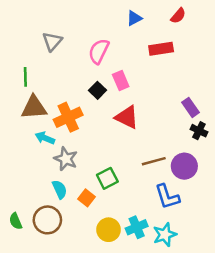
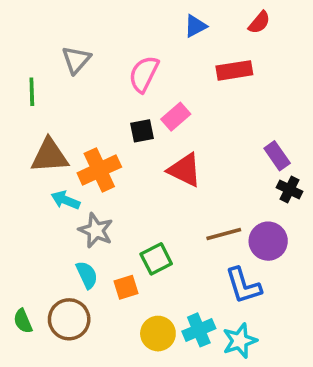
green line: (25, 77) -> (32, 92), moved
pink rectangle: (121, 81) -> (176, 117), turned 72
black square: (98, 90) -> (142, 131), turned 35
orange square: (87, 198) -> (126, 287), turned 35

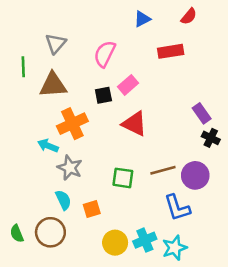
brown triangle: (50, 156) -> (53, 85), moved
green square: (156, 259) -> (123, 178), moved, turned 35

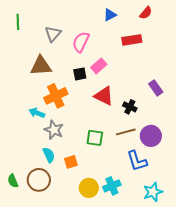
gray triangle: (56, 44) -> (53, 34), moved
green line: (23, 67) -> (18, 22), moved
black cross: (211, 138) -> (130, 107), moved
cyan star: (175, 248) -> (153, 192), moved

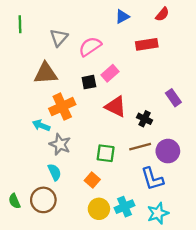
pink semicircle: (81, 42) -> (90, 47), turned 30
orange square: (71, 162) -> (92, 180), moved, turned -32
cyan star: (153, 192) -> (158, 213), moved

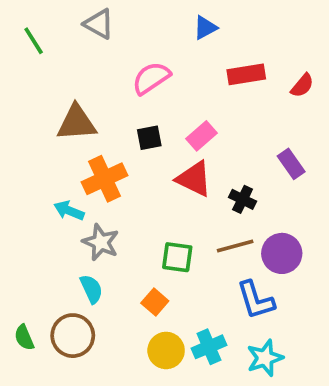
red semicircle: (162, 14) -> (302, 86), moved
green line: (20, 24) -> (34, 41), turned -30
gray triangle: (59, 38) -> (99, 24), moved, turned -42
pink rectangle: (110, 73) -> (202, 136), moved

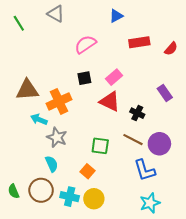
brown triangle: (76, 123) -> (27, 90), moved
brown line: (235, 246) -> (133, 140), turned 42
cyan cross: (209, 347) -> (70, 197), moved, turned 36

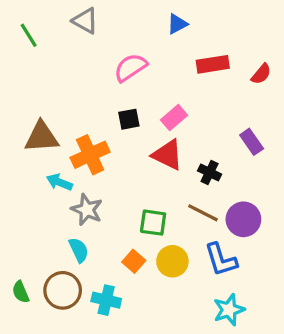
yellow circle: (94, 199) -> (172, 261), moved

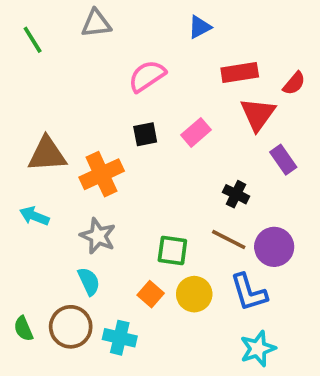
gray triangle: (85, 21) -> (96, 23), turned -36
red triangle: (168, 155) -> (258, 114), moved, turned 40
cyan arrow: (59, 182) -> (34, 216), moved

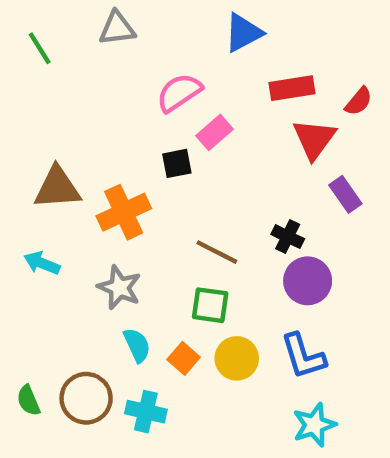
blue triangle: (200, 27) -> (243, 33), size x1.4
pink rectangle: (196, 132) -> (215, 132), moved
brown line: (229, 240) -> (217, 252), moved
purple circle: (274, 247) -> (308, 281), moved
cyan semicircle: (89, 281) -> (137, 345), moved

